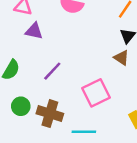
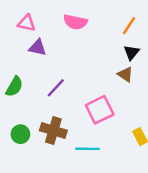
green circle: (21, 106) -> (20, 134), moved

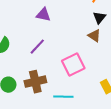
purple triangle: (38, 48) -> (43, 15), moved
brown cross: (53, 131) -> (35, 82), turned -30

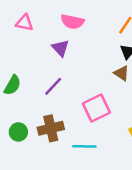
purple triangle: (43, 15) -> (60, 48), turned 35

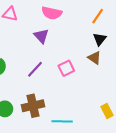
pink square: (96, 108) -> (66, 68), moved, size x0.7

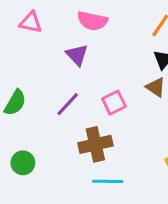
brown cross: (33, 106) -> (95, 144), moved

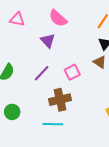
pink semicircle: (92, 21) -> (58, 18), turned 30
cyan line: (108, 181) -> (53, 124), moved

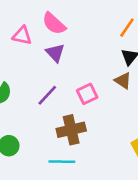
pink semicircle: (58, 18) -> (54, 24), moved
pink triangle: (17, 19) -> (22, 36), moved

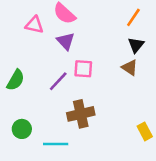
pink square: (87, 94) -> (83, 69), moved, turned 30
cyan line: (62, 162) -> (56, 144), moved

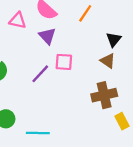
orange line: (133, 17) -> (85, 13), moved
brown cross: (81, 114) -> (104, 95), moved

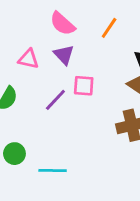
pink triangle: (18, 20) -> (29, 59), moved

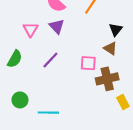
pink triangle: (29, 59) -> (30, 30), turned 49
pink square: (84, 86) -> (88, 63), moved

